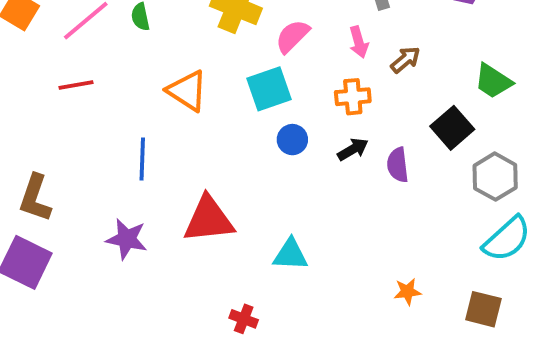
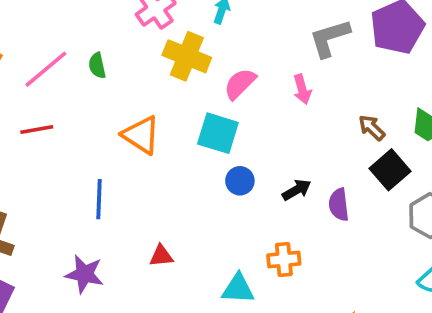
brown arrow: (405, 60) -> (372, 128), moved, turned -96
cyan square: (269, 89) -> (218, 133), turned 36
orange cross: (353, 97) -> (284, 259), moved
red triangle: (209, 219) -> (161, 256), size x0.5

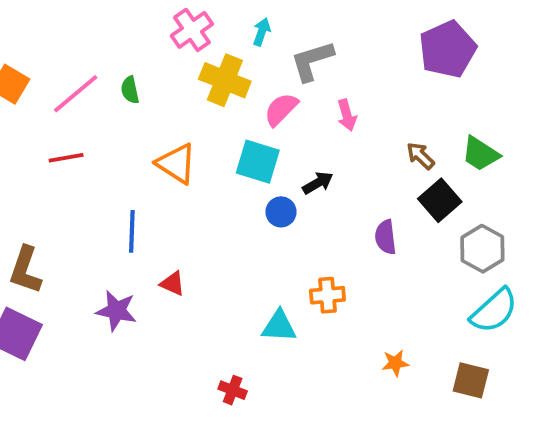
gray L-shape: (330, 38) -> (312, 61), moved
black arrow: (297, 190) -> (318, 183), moved
red triangle: (161, 256) -> (173, 284), moved, turned 30

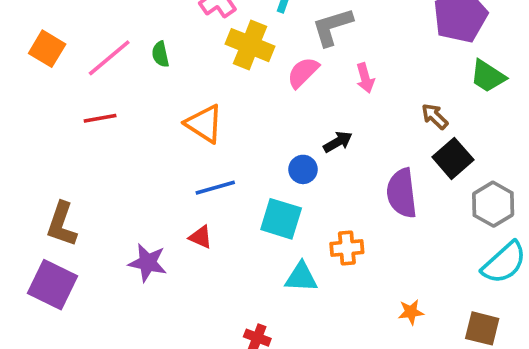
green trapezoid: (480, 154) -> (488, 76), moved
cyan square: (258, 162) -> (281, 219), moved
blue line: (132, 231) -> (215, 188), moved, turned 72
purple semicircle: (386, 237) -> (402, 193), size x1.5

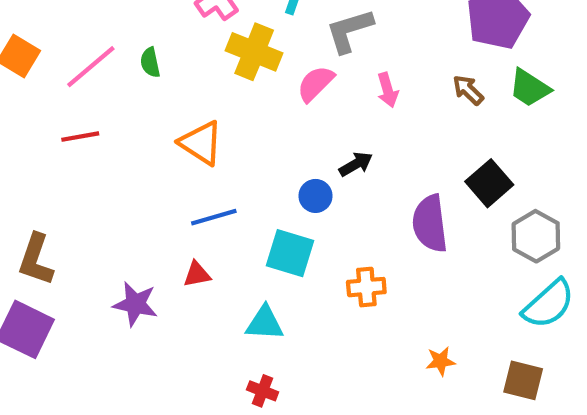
brown arrow: (435, 116) -> (468, 90), moved
red triangle: (201, 237) -> (197, 274), turned -35
cyan triangle: (301, 277) -> (265, 323), moved

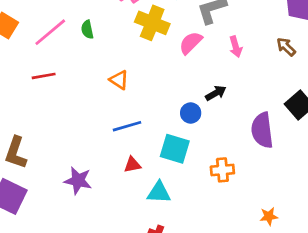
orange triangle: (201, 143) -> (119, 80), size x0.7
red triangle: (197, 274) -> (132, 165), moved

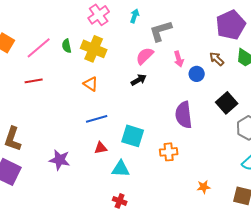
yellow cross: (152, 23) -> (94, 49), moved
black arrow: (216, 93) -> (139, 80), moved
blue circle: (191, 113) -> (197, 74), moved
purple semicircle: (262, 130) -> (184, 115), moved

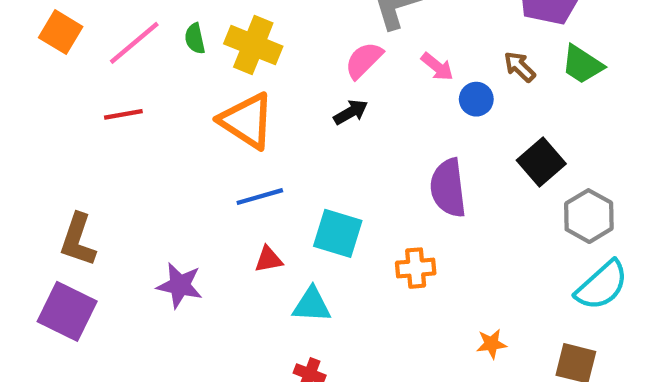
pink arrow: (179, 59) -> (437, 67), turned -35
orange triangle: (91, 84) -> (247, 121), size x1.8

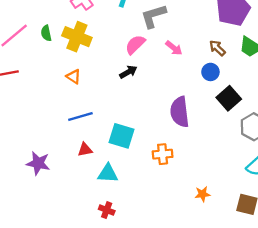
blue circle: (476, 99) -> (210, 72), moved
orange triangle: (247, 121) -> (74, 77), size x0.5

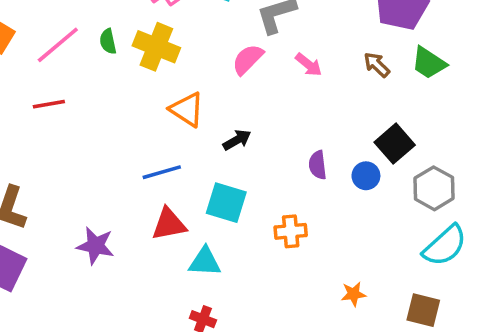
black arrow: (128, 72) -> (237, 140), moved
blue circle: (210, 72) -> (366, 176), moved
orange triangle: (74, 77) -> (187, 109), moved, size x1.5
purple semicircle: (180, 112) -> (318, 165), size x0.6
red triangle: (85, 150) -> (169, 224), size x1.5

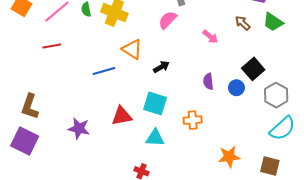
pink arrow: (309, 65) -> (210, 37), moved
blue line: (162, 172) -> (104, 71), moved
cyan triangle: (205, 262) -> (155, 138), moved
orange star: (353, 294) -> (229, 157), size x1.5

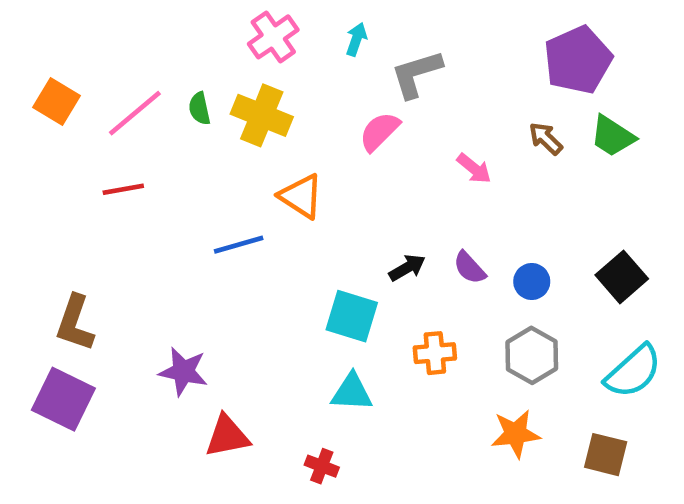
black arrow: (161, 67) -> (407, 268), moved
black square: (253, 69) -> (622, 277), moved
purple semicircle: (208, 81) -> (469, 268), turned -35
gray hexagon: (276, 95) -> (532, 355), moved
red triangle: (122, 116) -> (227, 436), moved

